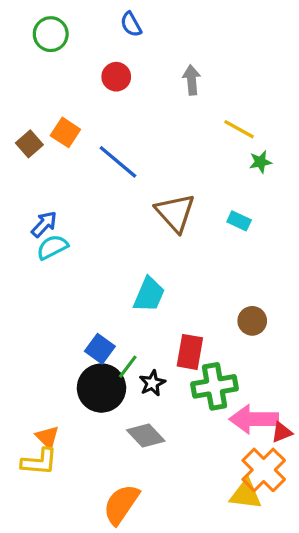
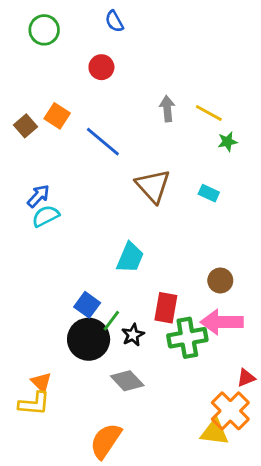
gray arrow: (192, 80) -> (167, 109), moved
pink arrow: (254, 419) -> (222, 322), moved

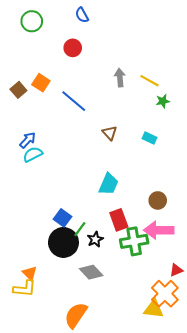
brown triangle: (153, 186) -> (110, 133), size x0.6
cyan trapezoid: (130, 258) -> (109, 184), moved
red rectangle: (166, 308) -> (119, 220), turned -30

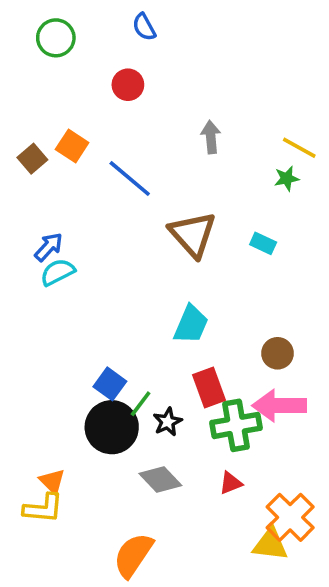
yellow line: (150, 81) -> (299, 148), moved
brown triangle: (110, 133) -> (193, 234), size x1.8
red triangle: (176, 270) -> (231, 483), moved

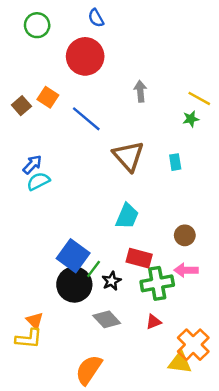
red circle: (128, 85) -> (85, 56), size x1.8
cyan rectangle: (263, 243) -> (175, 162), turned 56
blue square: (110, 384) -> (73, 256), size x1.5
red rectangle: (209, 388) -> (139, 258), turned -55
pink arrow: (279, 406) -> (186, 270), size x0.7

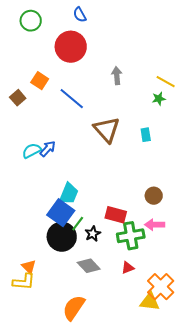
brown square: (21, 106) -> (18, 98), moved
blue arrow: (32, 164) -> (48, 149), moved
cyan trapezoid: (127, 216) -> (69, 194), moved

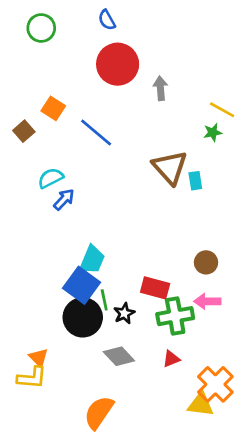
red circle: (71, 47) -> (118, 64), moved
gray arrow: (117, 76) -> (160, 88), moved
brown triangle: (107, 130) -> (170, 167), moved
cyan semicircle: (32, 151) -> (51, 178), moved
green line: (78, 224) -> (104, 300), turned -49

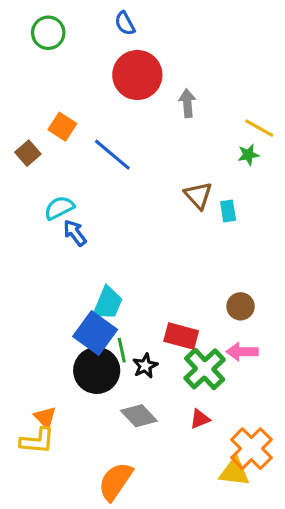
brown triangle: (170, 167) -> (198, 195), size x0.7
blue arrow: (64, 199) -> (75, 233), turned -80
green cross: (175, 316) -> (205, 369), turned -33

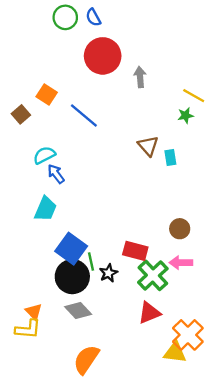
green circle: (48, 33) -> (65, 17), moved
cyan trapezoid: (108, 303) -> (45, 209), moved
gray diamond: (139, 416) -> (78, 310), moved
red triangle: (200, 419) -> (149, 313), size x1.5

